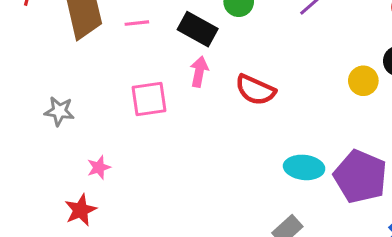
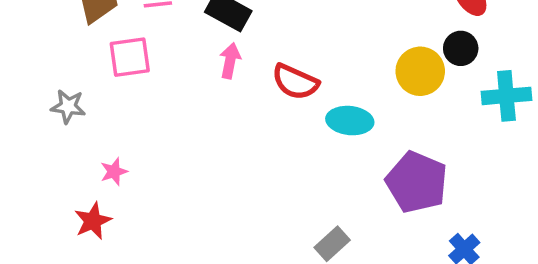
yellow circle: (363, 81) -> (420, 71), size x1.4
pink square: (149, 99) -> (130, 57), moved
cyan ellipse: (304, 167) -> (350, 121), moved

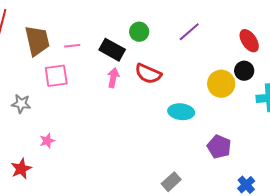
red semicircle: (295, 82) -> (148, 74), moved
purple pentagon: (417, 182) -> (219, 147), size x0.7
red star: (93, 221) -> (21, 169), moved

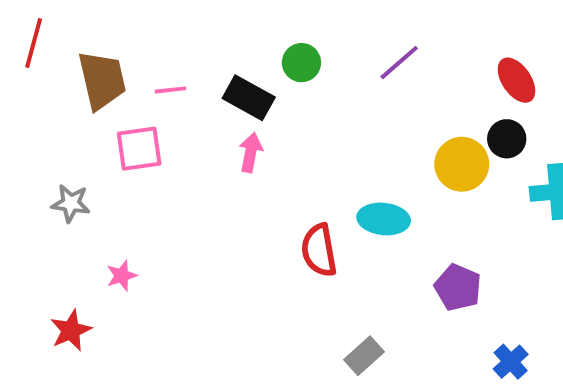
red semicircle: (148, 74) -> (319, 250), moved, turned 56

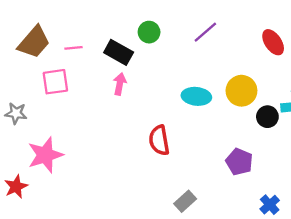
brown trapezoid: (102, 80) -> (34, 42), turned 54
black circle: (507, 139) -> (267, 117), moved
cyan ellipse: (384, 219) -> (196, 96), moved
pink star: (122, 276) -> (45, 155), size x2.0

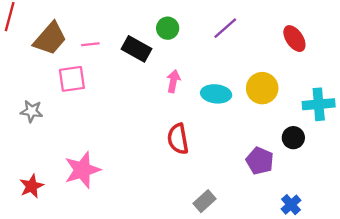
pink arrow: (120, 84) -> (173, 81), moved
black circle: (267, 117) -> (293, 138), moved
pink star: (45, 155) -> (82, 170), moved

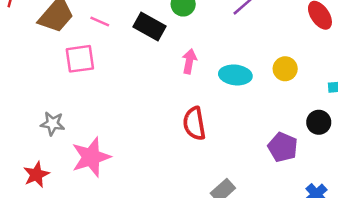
pink line: (90, 44) -> (100, 21), turned 30
yellow circle: (262, 88) -> (285, 69), size x0.7
gray star: (32, 111) -> (52, 123), moved

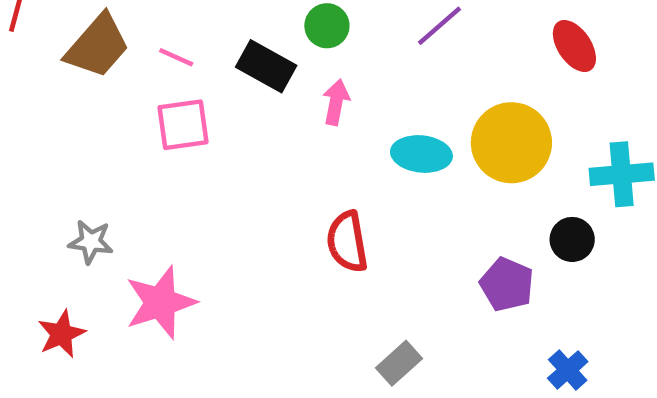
pink square: (80, 59) -> (183, 125), moved
pink arrow: (189, 61) -> (336, 102), moved
yellow circle: (285, 69) -> (511, 143), size x1.8

